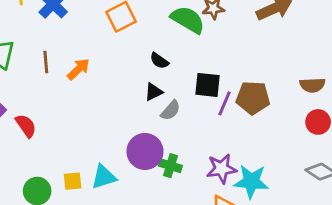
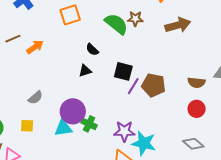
brown line: (46, 62) -> (13, 39), turned 63
gray semicircle: (171, 110) -> (35, 98), moved
cyan triangle: (104, 177) -> (63, 128), moved
yellow square: (73, 181) -> (27, 126), moved

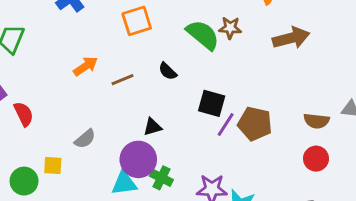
brown line: (13, 39) -> (123, 80), moved
black triangle: (85, 71) -> (152, 127), moved
yellow square: (27, 126) -> (53, 166), moved

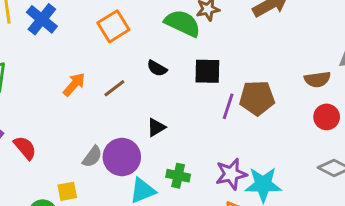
black square: (212, 103) -> (207, 71), moved
purple circle: (138, 159) -> (122, 157), moved

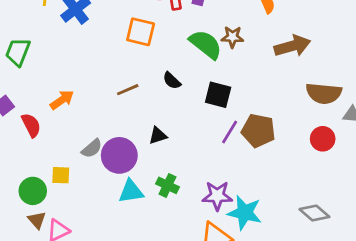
orange square: (113, 26) -> (141, 32), turned 32
brown semicircle: (317, 79) -> (324, 93), moved, size x1.4
orange arrow: (74, 84) -> (62, 100), moved
red circle: (327, 117) -> (323, 139), moved

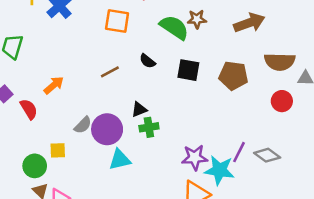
brown pentagon: (258, 131) -> (233, 76), moved
purple line: (230, 132) -> (239, 152), moved
green cross: (167, 185) -> (149, 127), moved, turned -30
gray diamond: (314, 213) -> (267, 155), moved

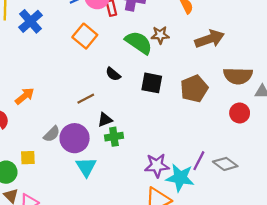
orange square: (117, 21) -> (85, 36), turned 30
brown line: (110, 72) -> (86, 99), moved
brown pentagon: (233, 76) -> (194, 89), turned -30
cyan triangle: (120, 160) -> (86, 167), turned -50

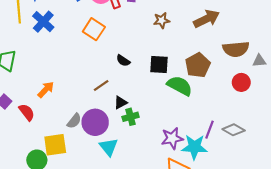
green semicircle: (139, 43) -> (180, 86), moved
yellow square: (28, 158) -> (55, 145), size x1.6

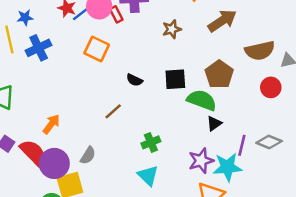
blue cross: (43, 22) -> (39, 48), turned 30
black triangle: (121, 103) -> (214, 123), moved
red semicircle: (27, 112) -> (33, 153), size x1.4
purple circle: (95, 122) -> (54, 163), moved
cyan triangle: (109, 147) -> (148, 176), moved

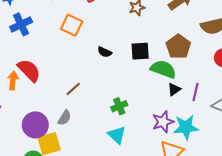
brown line: (113, 111) -> (73, 89), moved
orange arrow: (51, 124) -> (13, 80), moved, turned -30
purple line: (242, 145) -> (196, 92), moved
red semicircle: (33, 153) -> (29, 70), moved

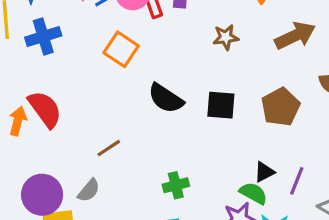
black semicircle: (105, 52) -> (166, 98), size x1.6
green semicircle: (163, 69) -> (253, 193), moved, size x0.7

